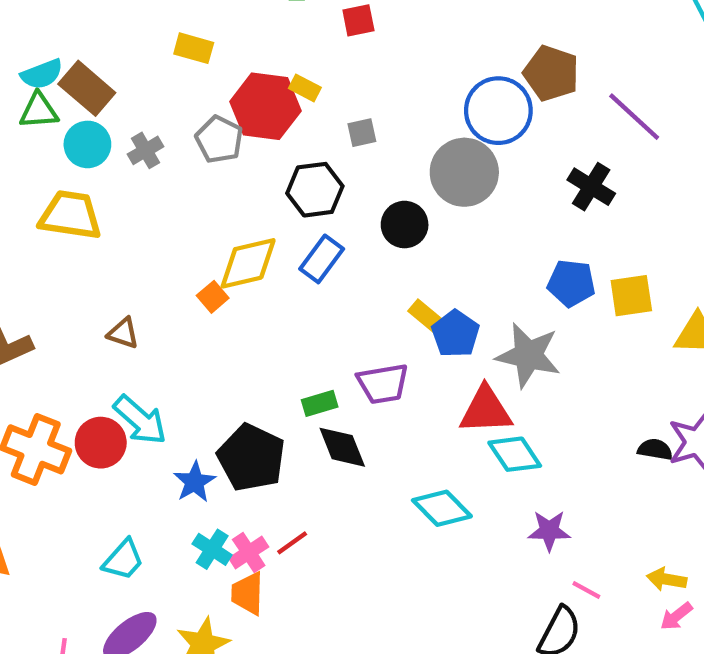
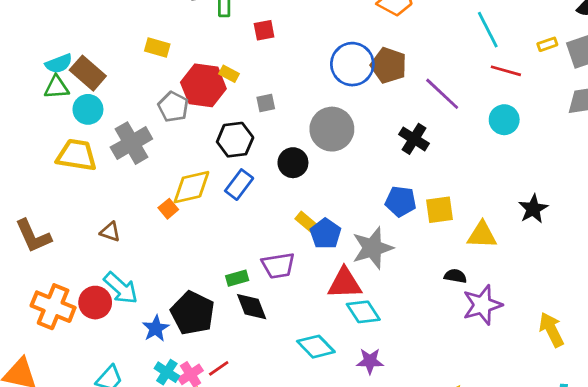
blue circle: (498, 111) -> (352, 64), moved
gray cross: (146, 150) -> (131, 143), moved, size x1.8
gray star: (528, 355) -> (372, 248), turned -30
black semicircle: (655, 449) -> (455, 276), moved
purple star: (549, 531) -> (370, 361), moved

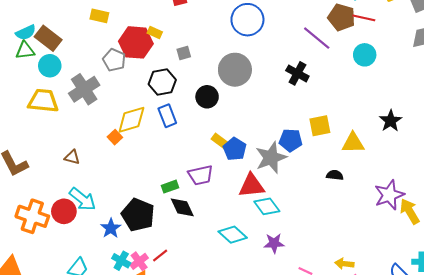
brown pentagon: (389, 65) -> (342, 17), moved
blue rectangle: (239, 185) -> (167, 116), turned -55
blue pentagon: (401, 201) -> (291, 140), moved
purple star: (482, 305) -> (389, 195), moved

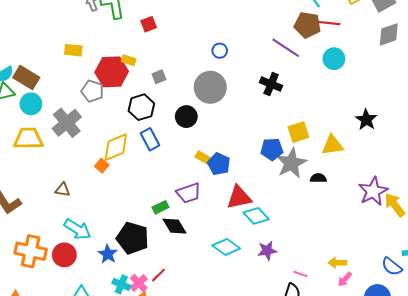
blue circle: (247, 20) -> (220, 51), moved, size x0.5
gray star: (271, 158) -> (291, 163), moved
red circle: (64, 211) -> (64, 255), moved

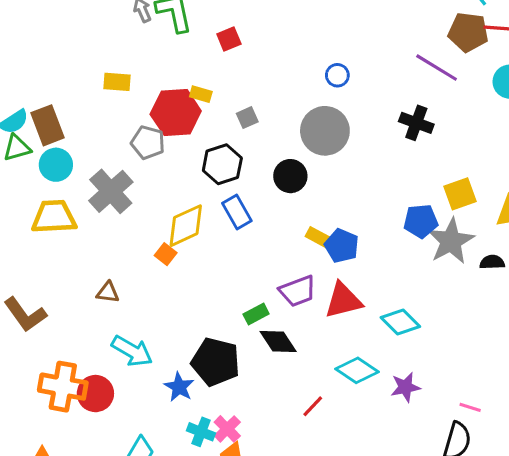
brown rectangle: (26, 78) -> (48, 125), turned 40
red triangle: (239, 197) -> (343, 300), moved
purple star: (267, 251) -> (405, 387), moved
red circle: (64, 255) -> (95, 394), moved
red line: (158, 275) -> (313, 406), moved

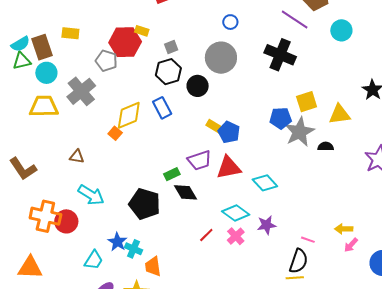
yellow rectangle: (117, 82) -> (70, 33), moved
black cross: (416, 123) -> (280, 55), size x1.4
black hexagon: (222, 164) -> (168, 72), moved
blue star: (179, 387) -> (117, 242), moved
pink cross: (227, 429) -> (236, 236), moved

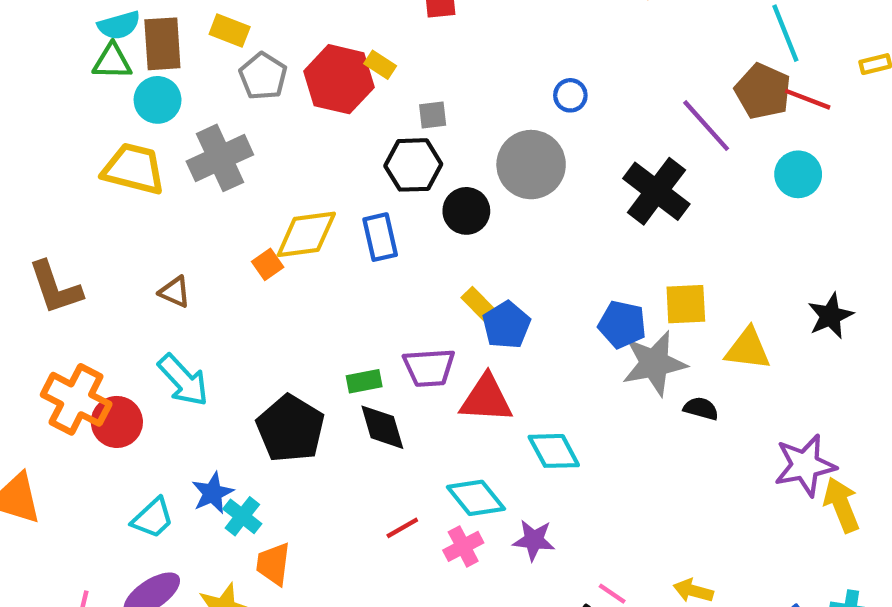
gray pentagon: (106, 61) -> (263, 76), moved

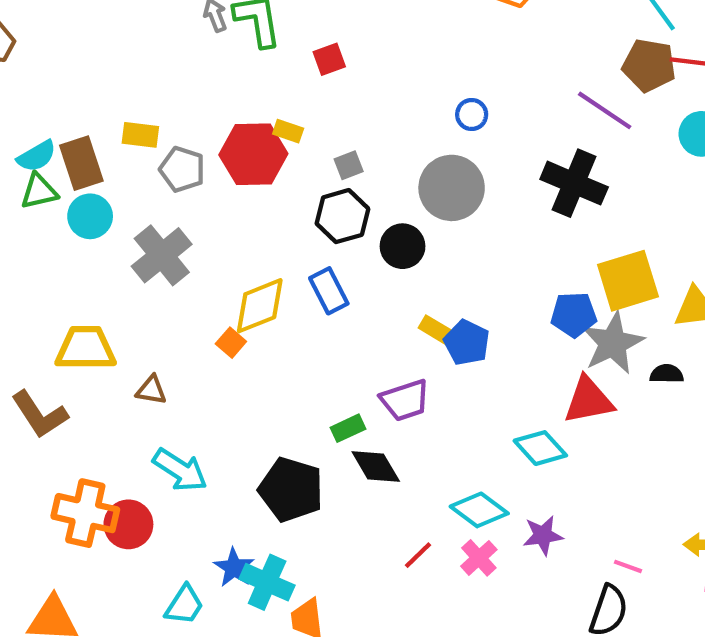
yellow trapezoid: (134, 169) -> (86, 348), moved
yellow square: (686, 304) -> (628, 281), size x1.4
red triangle: (486, 399) -> (589, 400), moved
cyan cross: (242, 516) -> (267, 582), size x1.4

